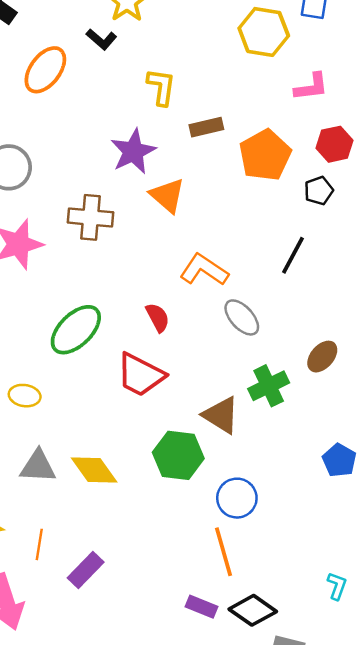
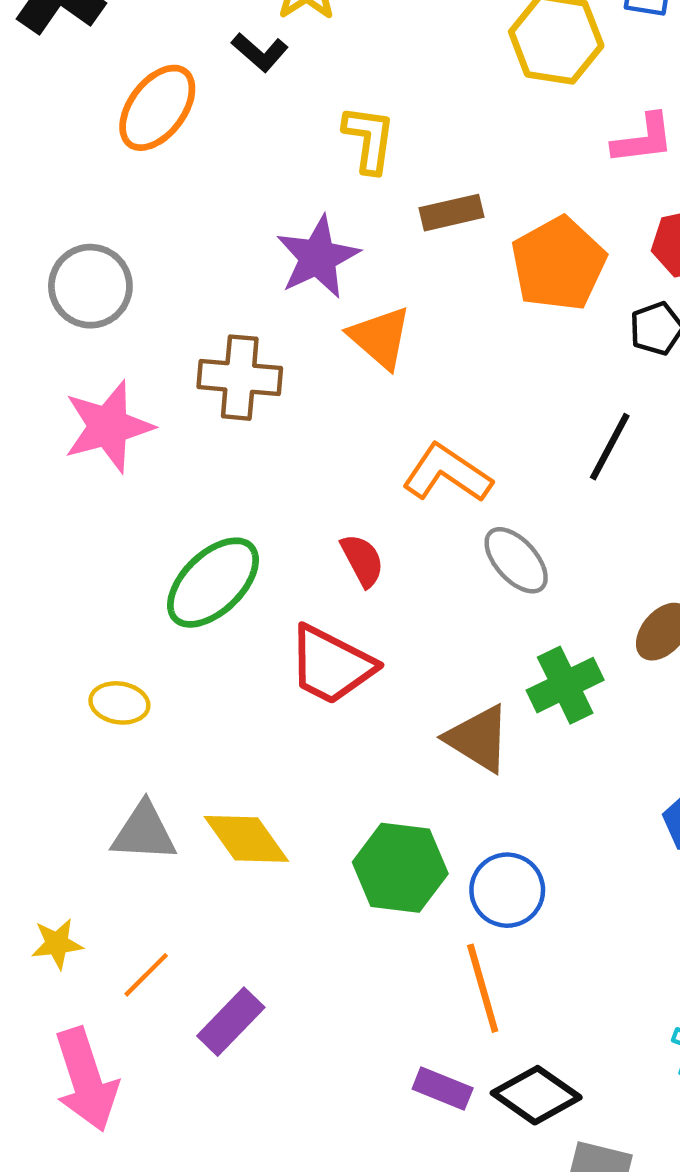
green hexagon: (178, 455) -> (400, 868), moved
orange line: (39, 544) -> (146, 975), turned 36

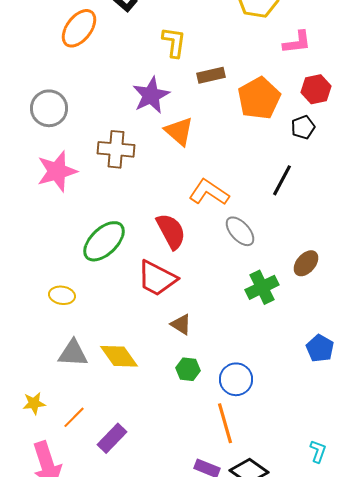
red semicircle: (362, 560) -> (171, 231), size x1.5
brown triangle: (478, 739) -> (181, 324), moved, size x0.7
green hexagon: (400, 868) -> (188, 369), size x0.6

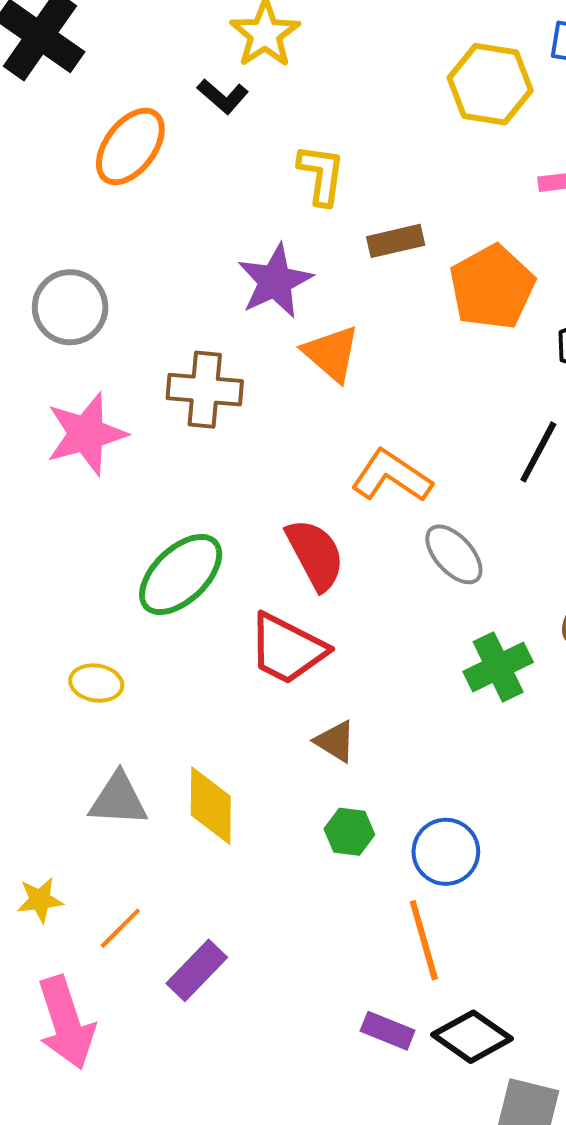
yellow diamond: (119, 356) -> (211, 806), turned 36

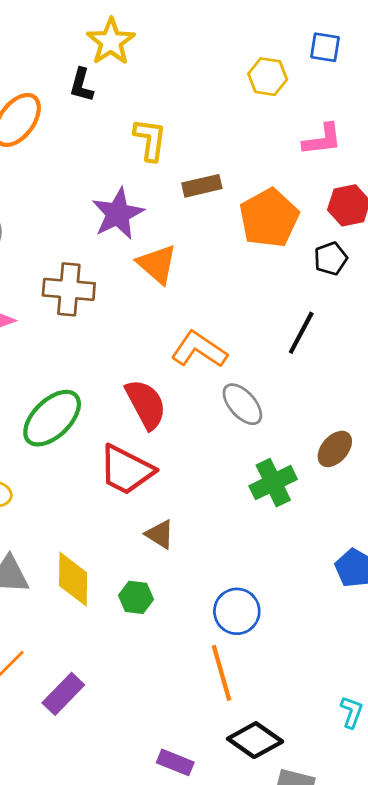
yellow hexagon: (490, 84) -> (268, 77), size x0.7
black L-shape: (223, 96) -> (81, 85), turned 64
green hexagon: (349, 832) -> (136, 597), moved
purple rectangle: (388, 1031) -> (175, 762), moved

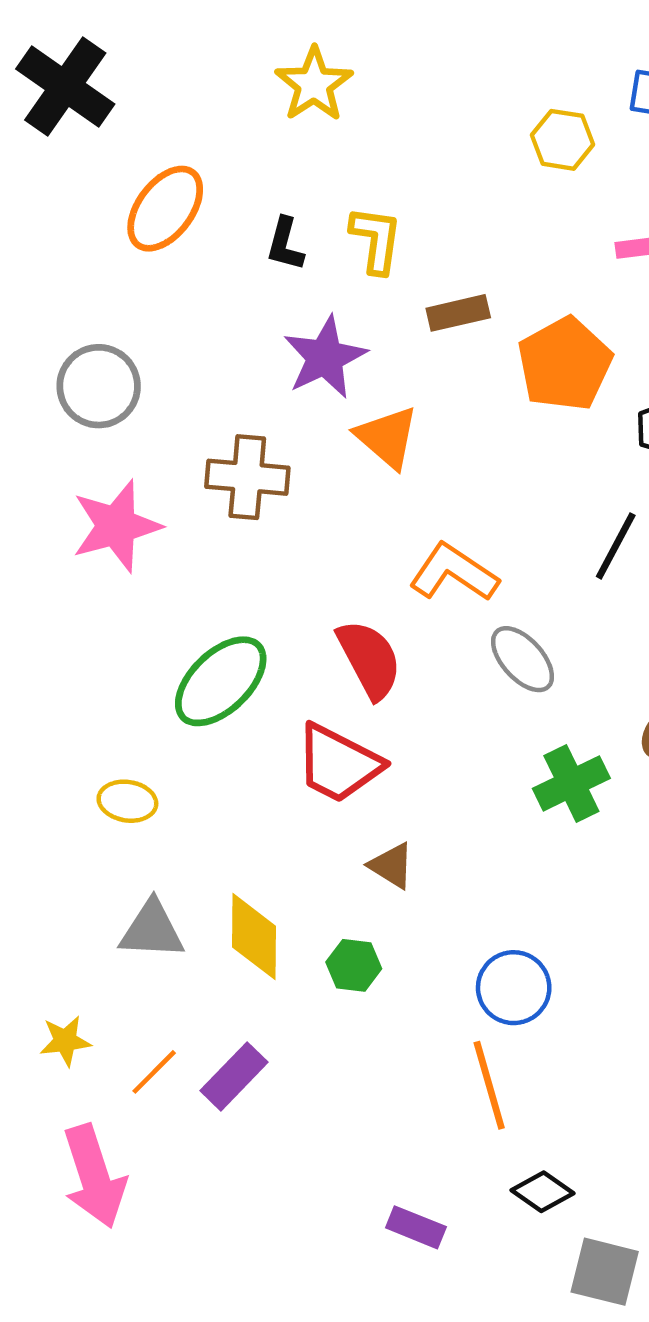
black L-shape: (81, 85) -> (285, 244), moved
purple rectangle: (63, 694) -> (234, 1076), moved
black diamond: (255, 740) -> (542, 1192), size x0.7

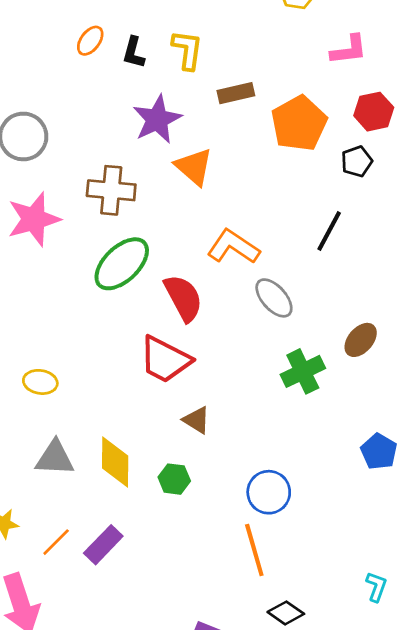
orange ellipse: (165, 209) -> (90, 41), moved, size x0.6
green ellipse: (221, 681) -> (122, 264), moved

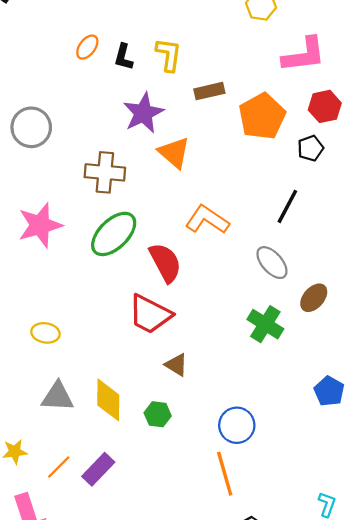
pink L-shape: (349, 50) -> (304, 55), size x1.4
pink star: (34, 219) -> (40, 225), moved
gray ellipse: (274, 298) -> (272, 263), moved
green cross: (303, 371) -> (265, 324), turned -32

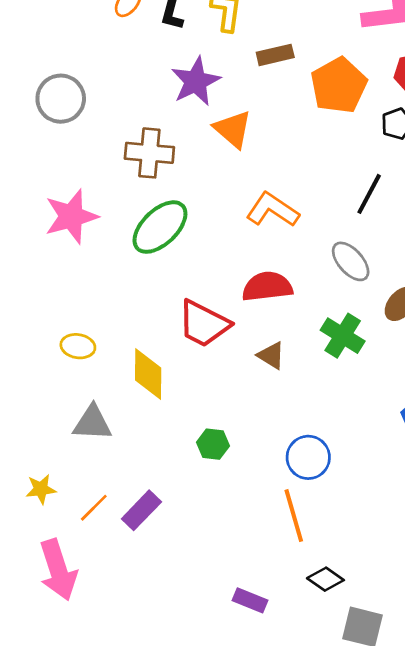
red semicircle: (165, 263) -> (267, 287), moved, turned -69
brown triangle: (176, 365) -> (271, 355), moved
yellow diamond: (108, 400) -> (148, 374), moved

